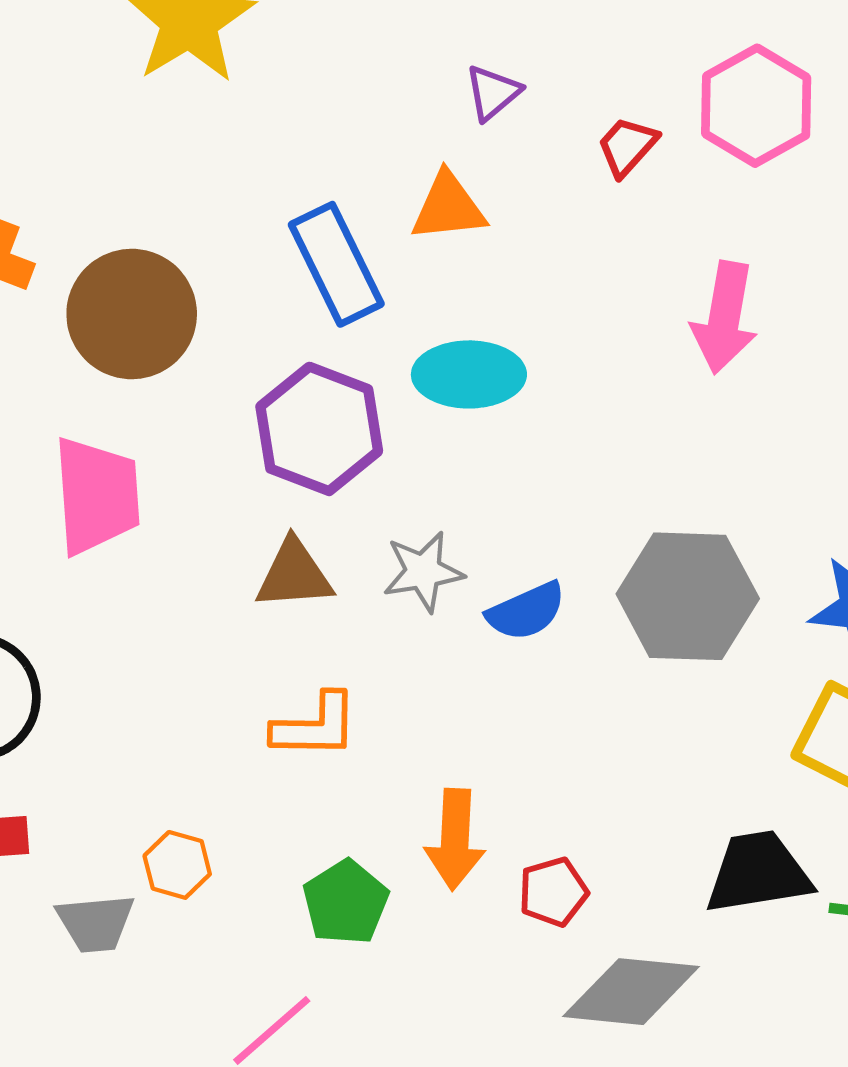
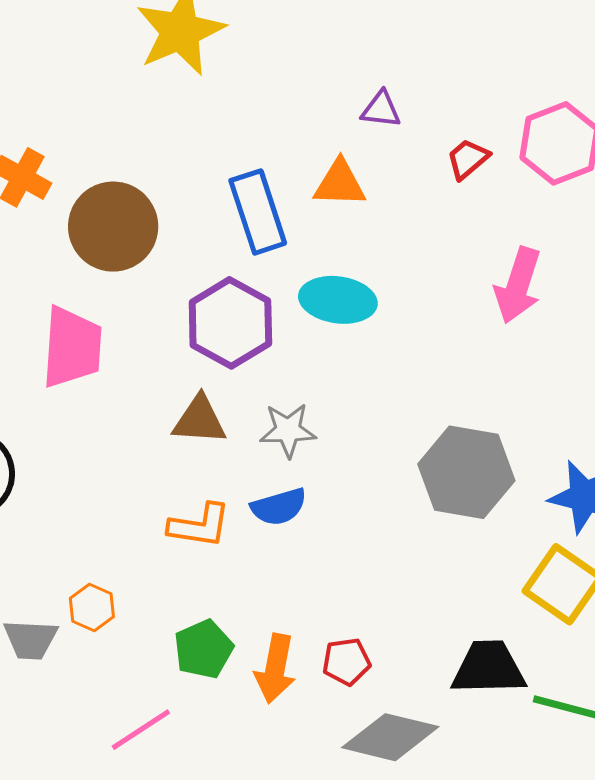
purple triangle: (493, 93) -> (381, 109), turned 39
blue semicircle: (526, 611) -> (279, 507), moved
orange arrow: (455, 839) -> (275, 669), moved

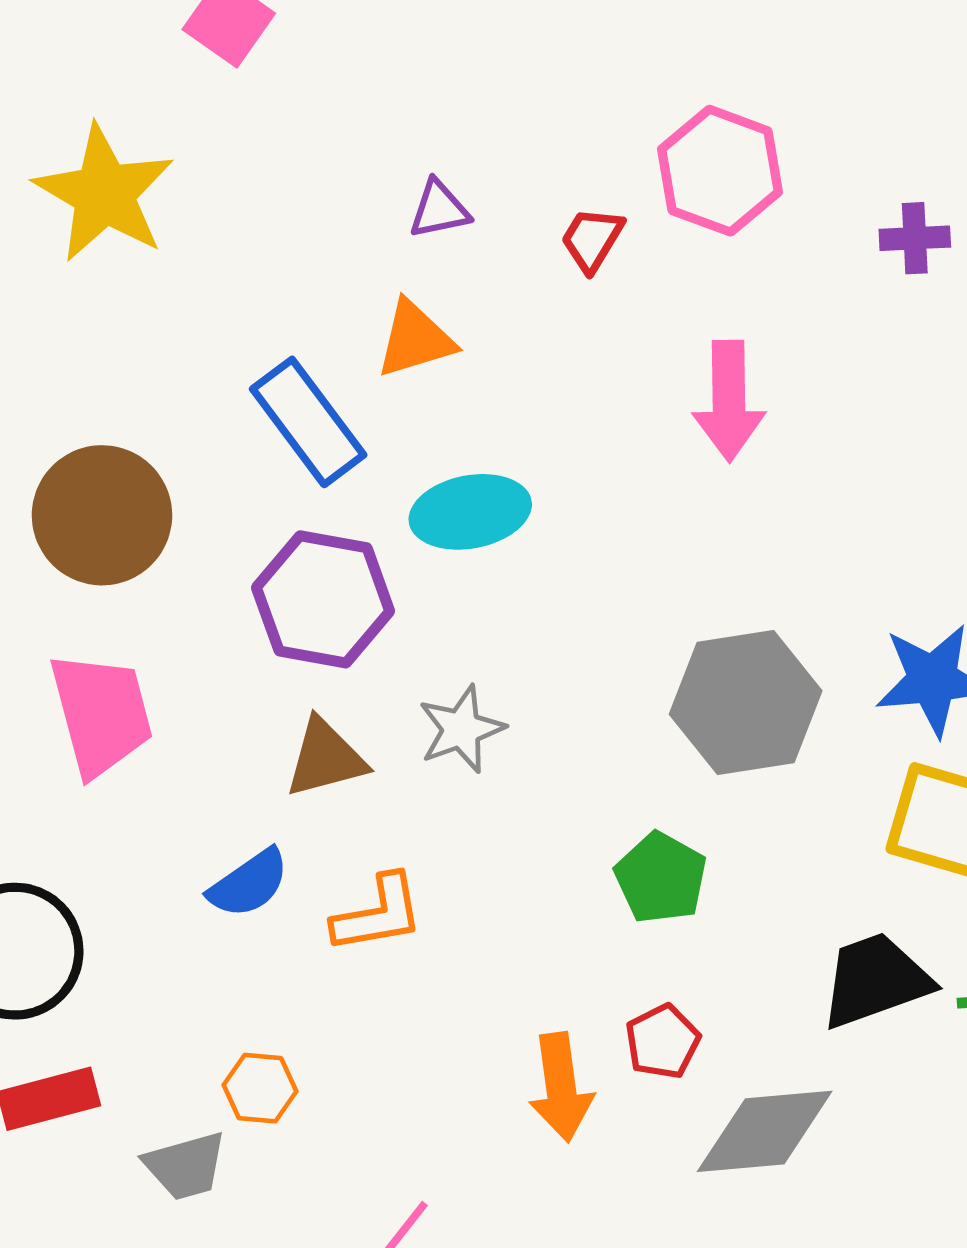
blue semicircle: (279, 507) -> (249, 883), moved
green pentagon: (203, 649) -> (661, 878), moved

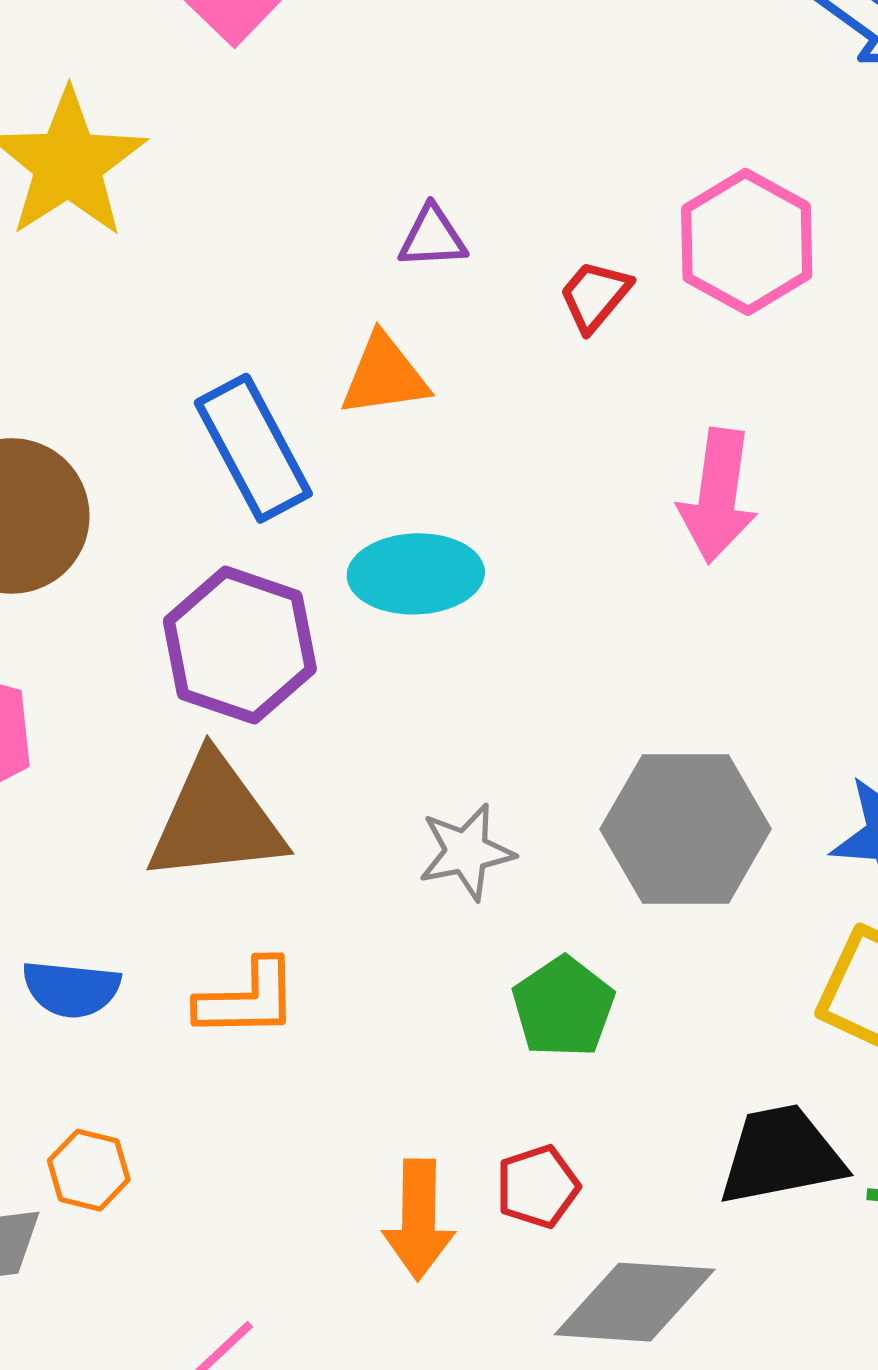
gray star: (461, 729) -> (466, 852), moved
brown triangle: (326, 758) -> (216, 819), size x1.5
blue semicircle: (249, 883) -> (71, 989), moved, turned 32

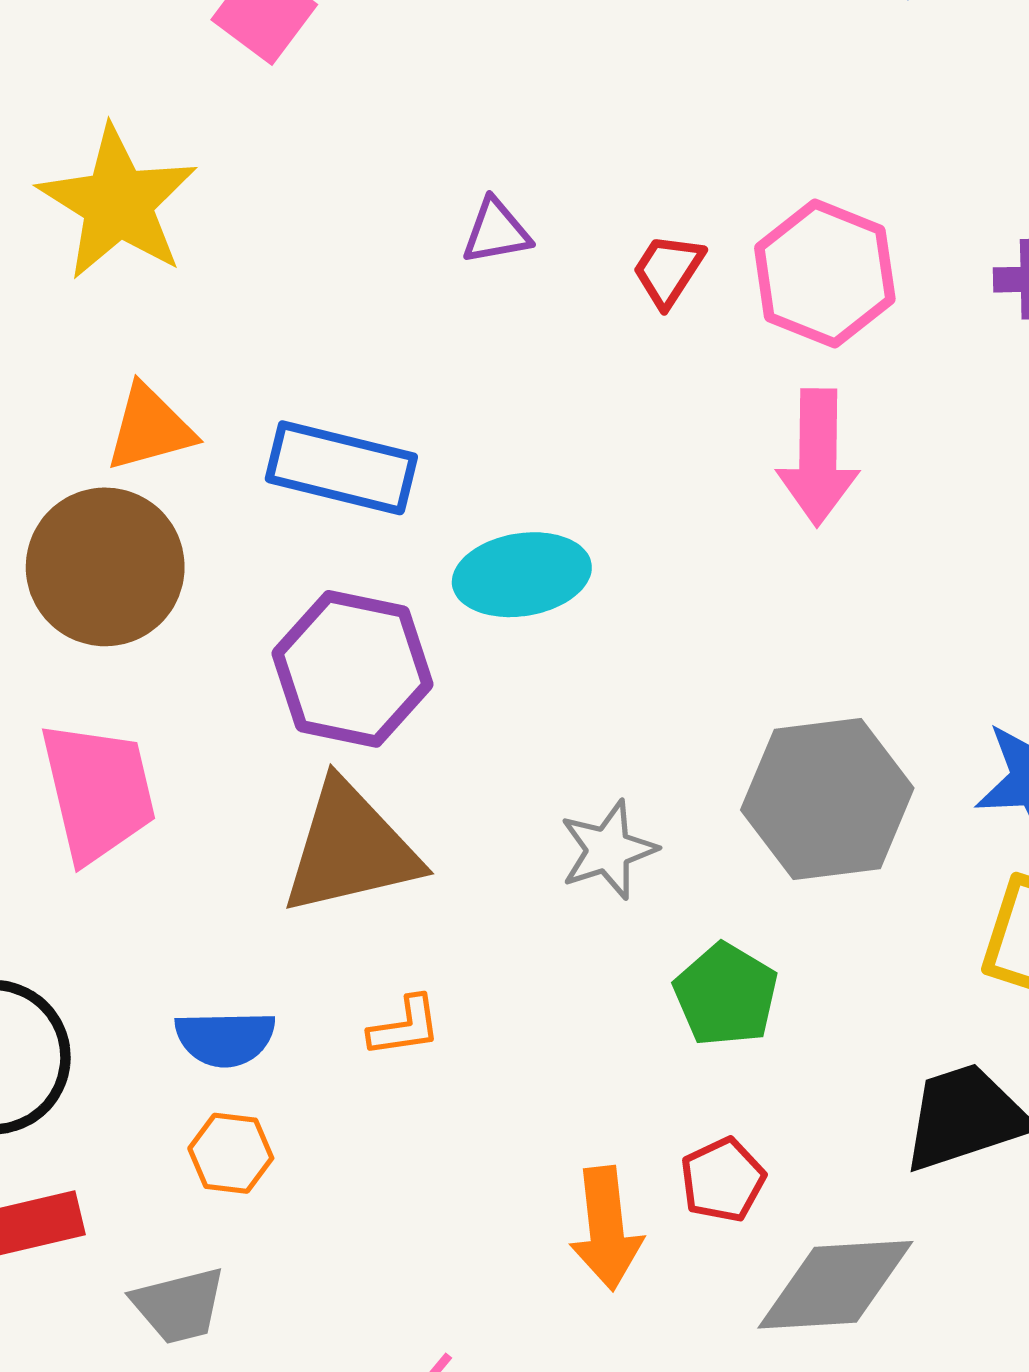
pink hexagon: (747, 242) -> (825, 273), moved
orange triangle: (384, 375) -> (150, 428), moved
blue rectangle: (253, 448) -> (341, 468), turned -41
orange L-shape: (247, 999) -> (405, 1026), size x0.7
orange hexagon: (89, 1170) -> (231, 1153), moved

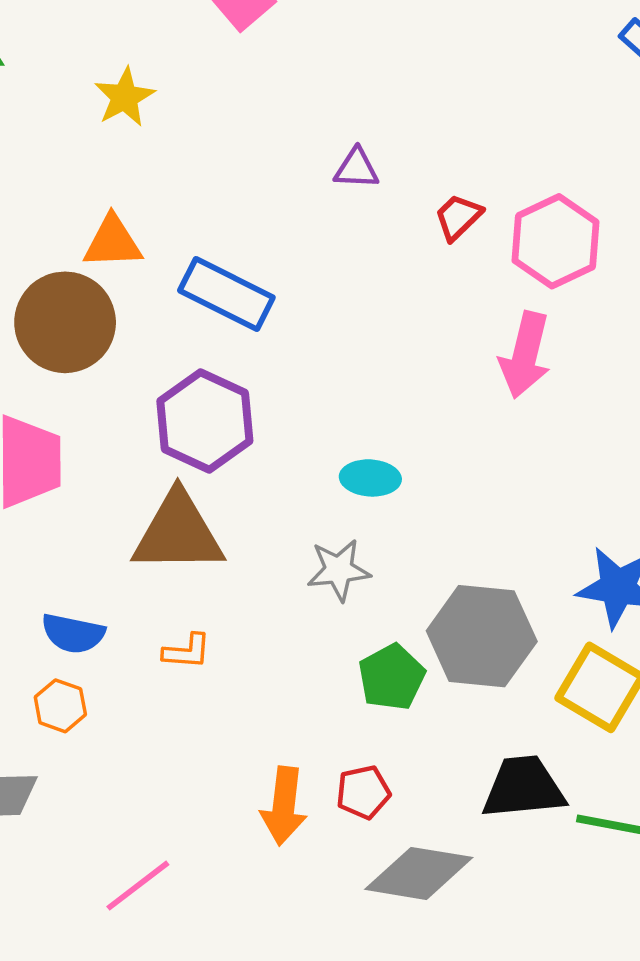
yellow star: (118, 203) -> (125, 97), size x0.6
cyan ellipse: (522, 575) -> (370, 478), moved, size x0.7
gray hexagon: (827, 799) -> (482, 636), moved

